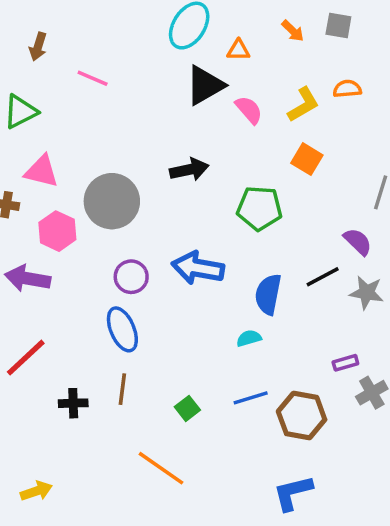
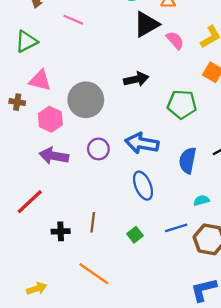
purple arrow: (28, 278) -> (54, 156), moved
blue ellipse: (122, 329) -> (143, 186), moved
cyan semicircle: (249, 338) -> (201, 200), moved
orange line: (161, 468) -> (94, 274), moved

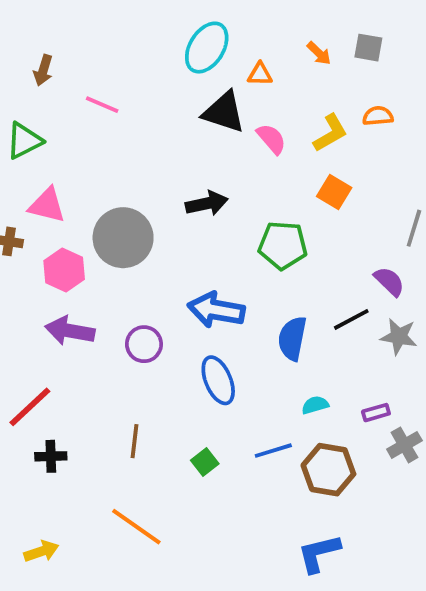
black triangle: (146, 24) -> (224, 112), turned 48
purple circle: (98, 149) -> (144, 344), moved
black cross: (61, 231) -> (51, 456), moved

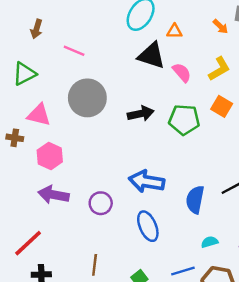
orange arrow: (319, 53) -> (220, 27), moved
gray circle: (123, 238) -> (87, 98), moved
green pentagon: (283, 245) -> (184, 120), moved

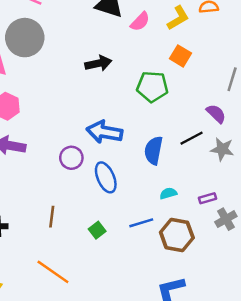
pink semicircle: (182, 72) -> (140, 22), turned 85
gray circle: (87, 98) -> (25, 38), moved
green pentagon: (184, 120) -> (152, 87), moved
purple circle: (101, 203) -> (71, 158), moved

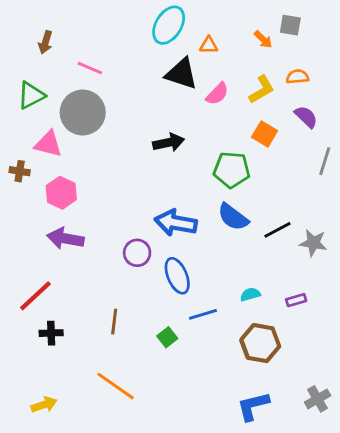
purple semicircle: (216, 114) -> (306, 117), moved
blue semicircle: (154, 150) -> (233, 217), moved, turned -64
gray cross: (226, 219) -> (318, 399), moved
blue line: (141, 223) -> (203, 314), moved

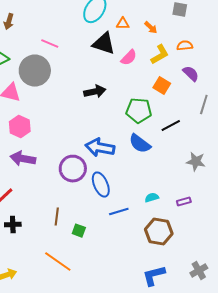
orange arrow: (263, 39) -> (151, 28), moved
pink line: (90, 68) -> (50, 44), moved
black line: (277, 230) -> (171, 126), moved
purple circle: (137, 253) -> (73, 169), size x1.4
green square: (167, 337) -> (79, 231), moved, turned -32

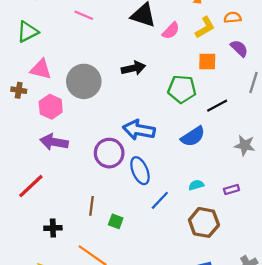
gray circle: (35, 71) -> (84, 81), moved
orange square: (162, 86) -> (207, 62), turned -30
blue semicircle: (140, 144) -> (193, 137), moved, turned -70
blue line: (119, 212) -> (160, 200), turned -30
black cross: (13, 225) -> (53, 228), moved

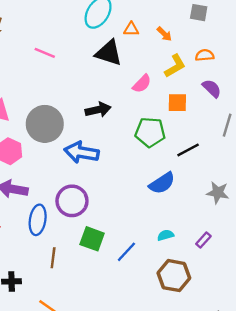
pink semicircle: (171, 31) -> (142, 84), moved
blue arrow: (139, 130) -> (81, 152), moved
blue ellipse: (140, 171) -> (38, 220), moved, turned 32
purple rectangle: (231, 189) -> (203, 240), turned -32
green square: (116, 221) -> (92, 239), moved, size x1.5

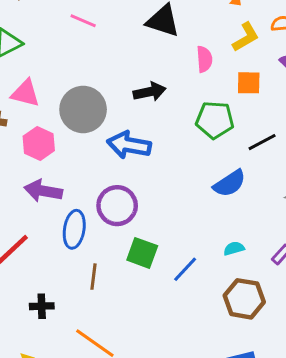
pink semicircle: (142, 84) -> (204, 59), turned -48

